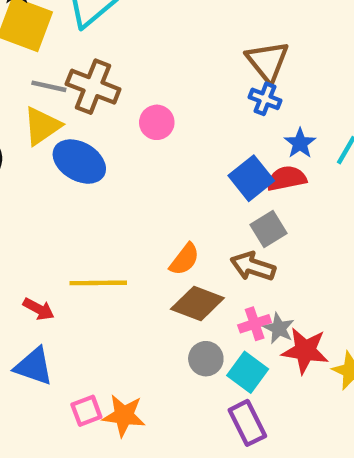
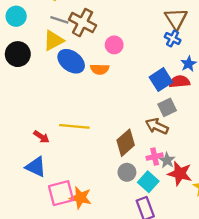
orange semicircle: (184, 259) -> (100, 69), moved, turned 48
brown diamond: (197, 303) -> (126, 143), turned -68
pink square: (86, 411) -> (61, 193), size x1.6

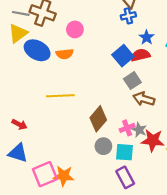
blue cross: (173, 38) -> (128, 16), turned -32
yellow line: (74, 126) -> (60, 96), moved
brown arrow: (157, 126) -> (144, 99), moved
cyan square: (148, 182) -> (124, 152), turned -30

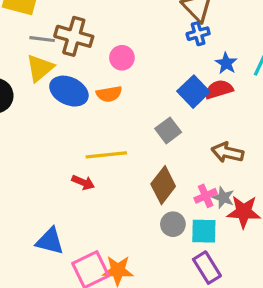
gray square: (132, 81) -> (168, 130), moved
red arrow: (19, 124) -> (83, 182), moved

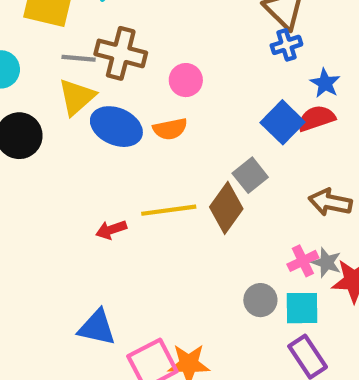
red arrow: (83, 182) -> (111, 230), moved, turned 140
brown diamond: (163, 185) -> (226, 208), moved

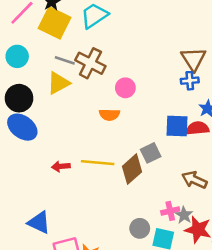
blue square: (283, 122) -> (177, 126), turned 35
blue ellipse: (116, 127) -> (22, 127), moved

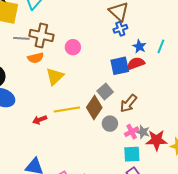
yellow triangle: (58, 83) -> (55, 77), moved
orange semicircle: (109, 115) -> (36, 58), moved
brown arrow: (194, 180) -> (128, 103), moved, turned -60
gray circle: (140, 228) -> (110, 124), moved

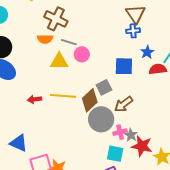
gray line: (21, 38) -> (69, 42), moved
pink circle: (73, 47) -> (82, 54), moved
red semicircle: (136, 63) -> (158, 69), moved
yellow triangle: (55, 77) -> (59, 61), turned 30
gray circle: (110, 124) -> (101, 119), size x1.6

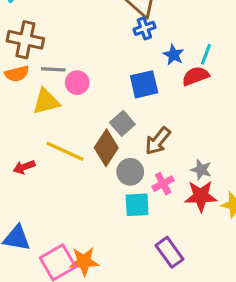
yellow line: (63, 96) -> (65, 151), turned 35
gray circle: (101, 119) -> (130, 172), size x0.7
gray star: (131, 135) -> (201, 170), moved
cyan square: (115, 154) -> (137, 205), moved

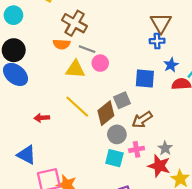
red arrow: (24, 167) -> (42, 118), moved

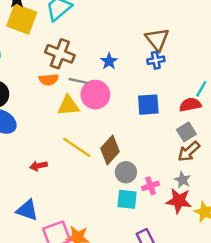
pink circle: (100, 63) -> (95, 95), size x1.5
blue star: (171, 65) -> (109, 61), moved
gray square: (122, 100) -> (186, 132), moved
brown arrow: (142, 120) -> (189, 152), moved

